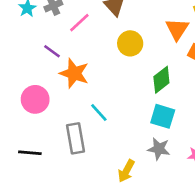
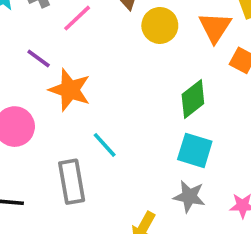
yellow circle: (130, 43) -> (160, 25), moved

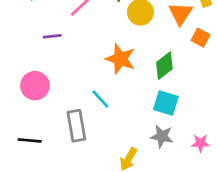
purple line: (39, 59) -> (52, 36), turned -42
orange star: (70, 90) -> (120, 59), moved

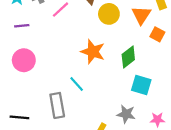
purple line: (52, 36) -> (22, 26), moved
pink circle: (35, 86) -> (24, 60), moved
cyan square: (166, 103) -> (141, 85), moved

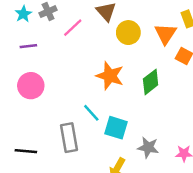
cyan square: (141, 85) -> (116, 128), moved

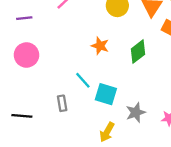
orange star: (110, 76) -> (100, 46), size x0.7
gray rectangle: (69, 138) -> (62, 103), size x0.6
gray star: (148, 147) -> (136, 112), turned -30

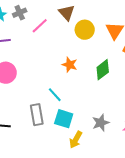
cyan square: (106, 94) -> (64, 119), moved
gray rectangle: (62, 103) -> (37, 115), size x1.5

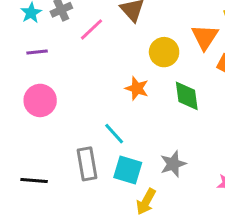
yellow circle: (85, 30) -> (164, 52), moved
green diamond: (103, 70) -> (187, 96), turned -60
gray star: (101, 123) -> (173, 164), moved

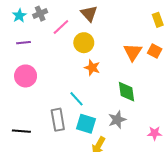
orange triangle: (205, 37) -> (133, 52), moved
yellow circle: (164, 52) -> (84, 43), moved
green diamond: (187, 96) -> (126, 92), moved

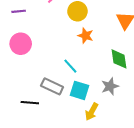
gray rectangle: (58, 120) -> (52, 86), turned -55
black line: (21, 131) -> (30, 103), moved

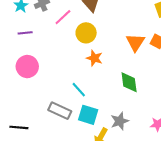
gray star: (110, 86) -> (120, 121), moved
black line: (30, 103) -> (19, 127), moved

